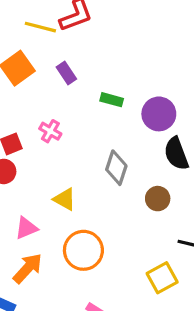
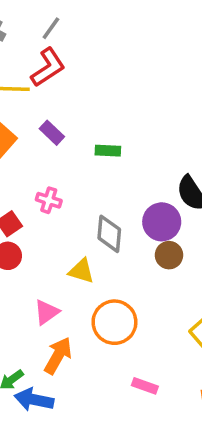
purple circle: (159, 114) -> (162, 222), moved
gray diamond: (116, 168) -> (109, 234), moved
brown circle: (158, 199) -> (169, 255), moved

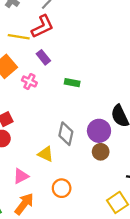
purple rectangle: (52, 133) -> (43, 57), moved
pink cross: (49, 200) -> (29, 81), moved
orange circle: (114, 322) -> (62, 188), size x0.7

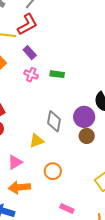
pink cross: (29, 81) -> (31, 75), moved
yellow triangle: (46, 154) -> (37, 141), turned -42
orange arrow: (24, 204) -> (19, 187), turned -130

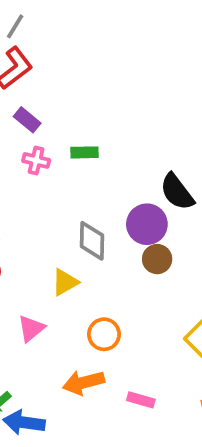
orange arrow: (19, 187) -> (84, 383), moved

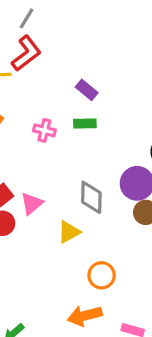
purple rectangle: (27, 120) -> (87, 90), moved
pink triangle: (31, 328) -> (32, 204), moved

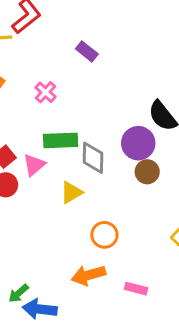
green rectangle: (85, 124) -> (61, 140), moved, size x1.5
pink cross: (44, 130) -> (46, 92), turned 30

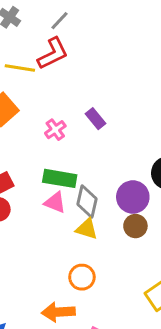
purple rectangle: (87, 51) -> (96, 119), moved
pink triangle: (34, 165) -> (55, 202), moved, turned 50
yellow triangle: (71, 192) -> (87, 229), moved, turned 35

